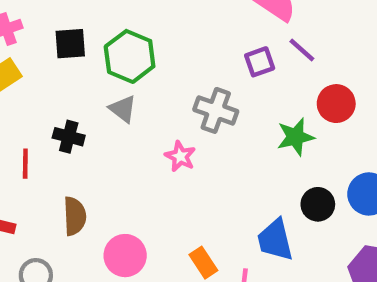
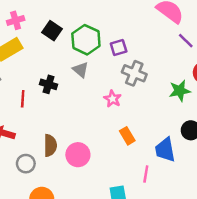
black square: (70, 44) -> (52, 31), turned 36
purple square: (260, 62) -> (119, 48), moved
brown semicircle: (75, 216) -> (50, 145), moved
orange rectangle: (203, 263) -> (127, 136), moved

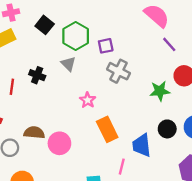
pink star: (113, 99) -> (88, 100), moved
orange rectangle: (127, 136) -> (107, 129), size x1.5
brown semicircle: (50, 145) -> (34, 133), turned -90

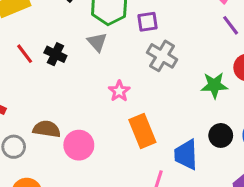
red line: (12, 87) -> (25, 54), moved, turned -49

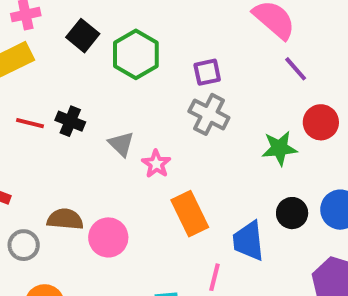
purple square: (147, 22) -> (207, 72), moved
gray triangle: (97, 42) -> (121, 144), moved
red line: (25, 54) -> (30, 123), turned -35

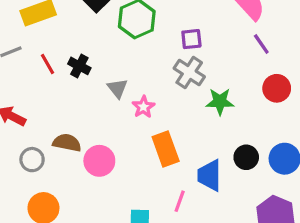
red line: (30, 123) -> (48, 64), turned 40
green star: (279, 148) -> (220, 102), moved

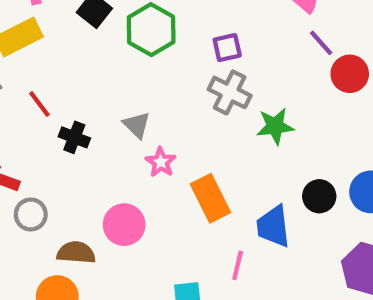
black cross: (79, 66) -> (74, 137), moved
red circle: (277, 88) -> (350, 74), moved
pink star: (143, 107) -> (161, 162), moved
brown semicircle: (67, 143) -> (76, 253), moved
gray circle: (32, 160) -> (31, 214), moved

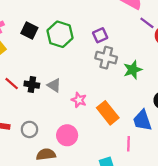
gray triangle: (137, 125) -> (54, 85), moved
black cross: (74, 137) -> (32, 85), moved
gray circle: (31, 214) -> (29, 129), moved

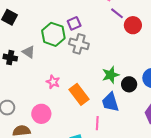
green hexagon: (60, 34) -> (53, 34), moved
green star: (133, 70) -> (111, 75), moved
black cross: (32, 85) -> (10, 58), moved
gray triangle: (54, 85) -> (29, 52), moved

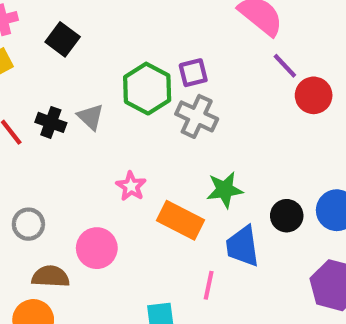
green star: (111, 75) -> (225, 190), moved
orange rectangle: (79, 94) -> (180, 220), turned -35

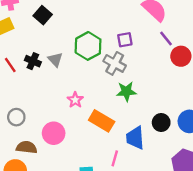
purple square: (193, 73) -> (125, 40), moved
green star: (225, 190) -> (126, 91), moved

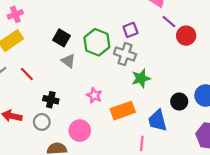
black square: (43, 15) -> (61, 38), moved
black cross: (33, 61) -> (51, 100), moved
orange rectangle: (102, 121) -> (123, 111), turned -40

